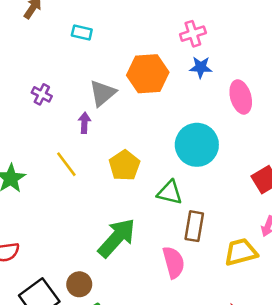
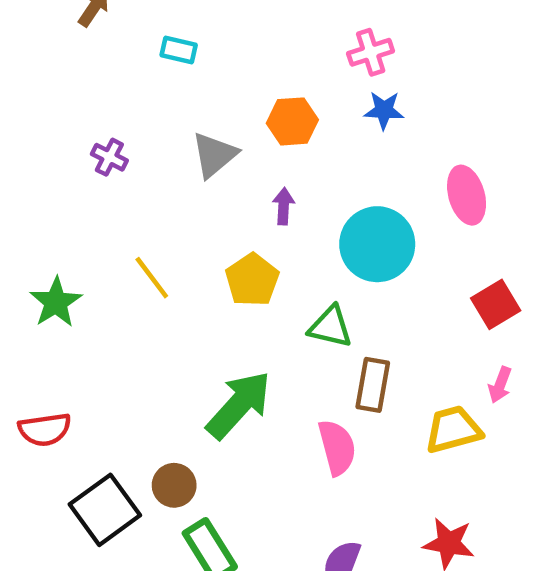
orange hexagon: (148, 74) -> (292, 121), size x0.7
pink ellipse: (241, 97) -> (467, 195), moved
purple arrow: (84, 123) -> (283, 206), moved

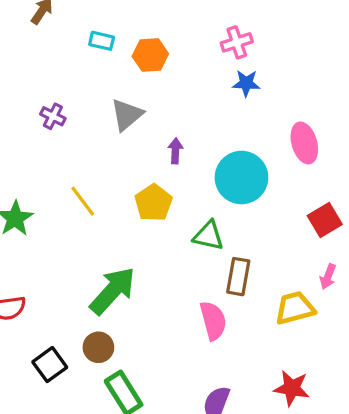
orange hexagon: (292, 121) -> (150, 55), moved
green arrow: (239, 405) -> (113, 291), moved
black square: (105, 510) -> (50, 365), size x0.7

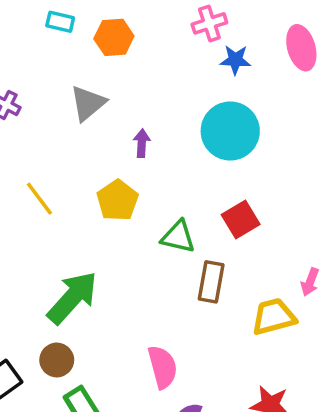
blue star: (246, 83) -> (235, 60), moved
pink ellipse: (304, 143) -> (301, 48), moved
cyan circle: (241, 178) -> (230, 131), moved
red square: (325, 220) -> (241, 219), moved
pink semicircle: (213, 321) -> (163, 367), moved

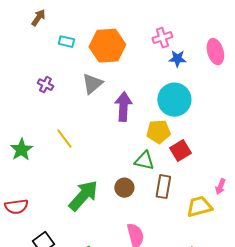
cyan rectangle: (60, 22) -> (66, 42), moved
orange hexagon: (114, 37) -> (107, 46), size x1.6
purple arrow: (142, 143) -> (123, 107), size x1.8
yellow pentagon: (117, 200) -> (158, 132), moved, turned 30
brown circle: (57, 360) -> (124, 188), moved

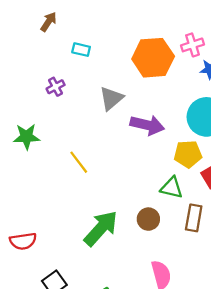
orange hexagon: (107, 46) -> (153, 58), moved
purple cross: (45, 85) -> (56, 87), moved, turned 35
purple arrow: (123, 107) -> (147, 125), turned 100
green star: (21, 150) -> (27, 137), moved, turned 30

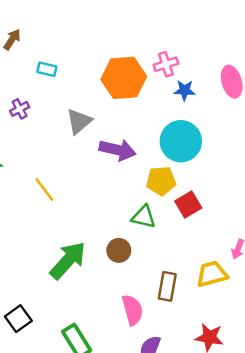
brown rectangle: (194, 218) -> (167, 286), moved

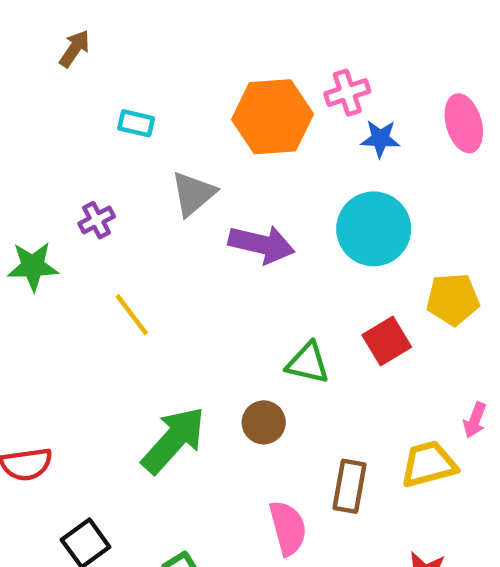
cyan rectangle: (47, 69) -> (136, 123), moved
purple cross: (20, 109) -> (97, 220), moved
yellow pentagon: (161, 181) -> (453, 299), moved

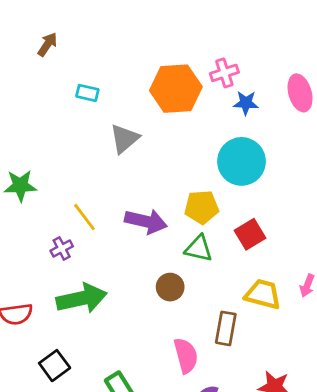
purple cross: (97, 220) -> (62, 248), moved
purple arrow: (262, 244) -> (146, 221), moved
yellow pentagon: (453, 299) -> (202, 207), moved
green arrow: (174, 440) -> (82, 298), moved, turned 36
yellow trapezoid: (429, 464) -> (263, 294), moved, turned 30

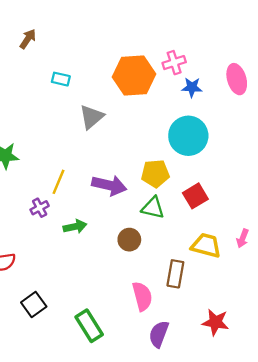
yellow line: (85, 217) -> (58, 182), turned 60
green arrow: (82, 298) -> (75, 227), moved, size x0.6

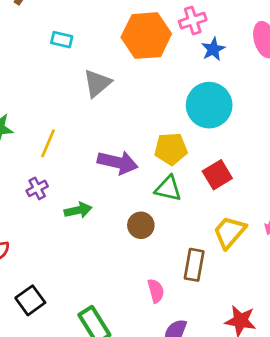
blue star: (192, 87) -> (213, 49), turned -30
yellow line: (58, 182) -> (48, 143), moved
yellow trapezoid: (206, 246) -> (230, 232), turned -64
pink semicircle: (142, 296) -> (156, 291), size x0.7

